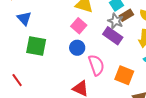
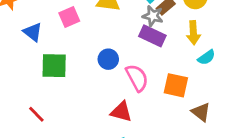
pink square: (79, 26) -> (69, 17), moved, turned 35

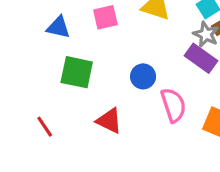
blue triangle: (33, 32) -> (58, 27), turned -36
red triangle: (121, 112) -> (109, 121), moved

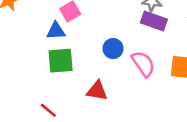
blue triangle: (58, 27) -> (56, 31), moved

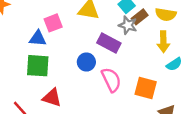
purple rectangle: (154, 21) -> (109, 43), moved
red triangle: (97, 91) -> (52, 98), moved

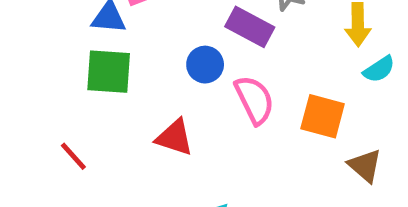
red triangle: (52, 98) -> (174, 137), moved

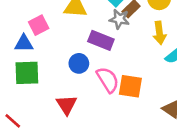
orange square: (323, 116) -> (130, 86), moved
red triangle: (174, 137) -> (67, 105), turned 45

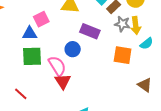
gray star: (119, 19) -> (122, 24), moved
pink semicircle: (108, 80) -> (57, 66), moved
orange square: (130, 86) -> (123, 55), moved

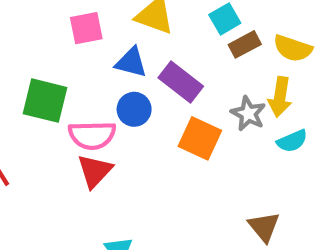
gray star: (122, 24) -> (248, 114), moved
blue triangle: (30, 33) -> (131, 62), moved
orange square: (123, 55) -> (200, 138), moved
pink semicircle: (57, 66) -> (92, 135), turned 105

